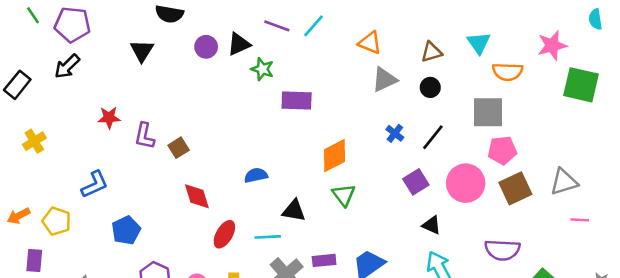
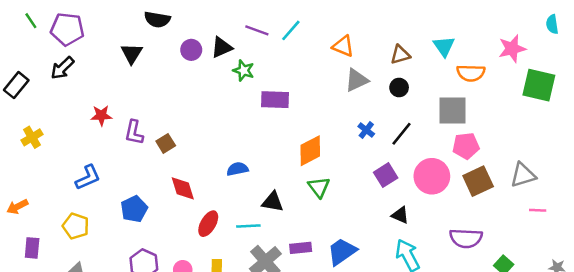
yellow pentagon: (57, 221) -> (76, 226), moved
blue pentagon: (126, 230) -> (134, 209), moved

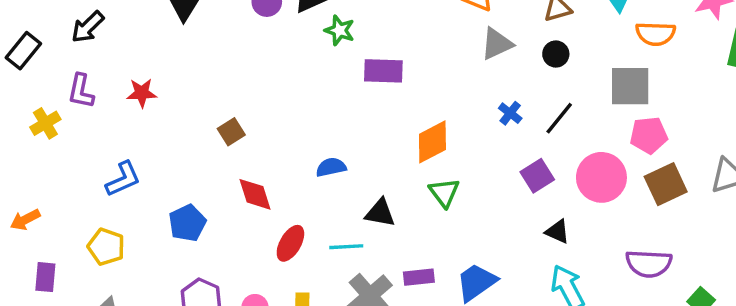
purple L-shape: (134, 132) -> (81, 91), moved

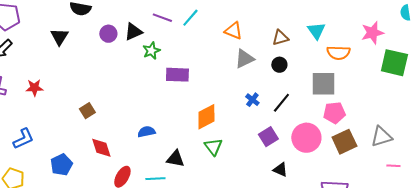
green star: (339, 30) -> (151, 51), turned 30

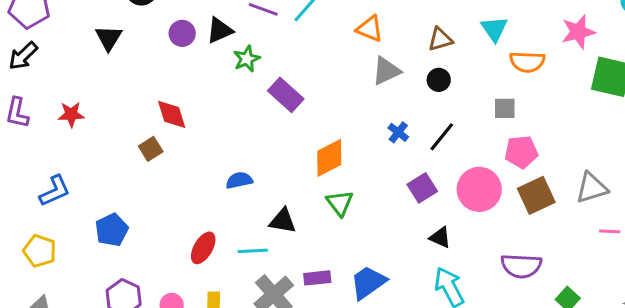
purple rectangle: (177, 75) -> (286, 95), turned 40
gray square: (323, 84) -> (505, 108), size x0.6
red diamond: (101, 148) -> (172, 114), moved

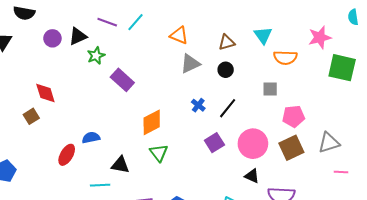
pink pentagon: (521, 152) -> (293, 116), moved
black triangle: (440, 237) -> (252, 176), moved
red ellipse: (203, 248) -> (67, 155), moved

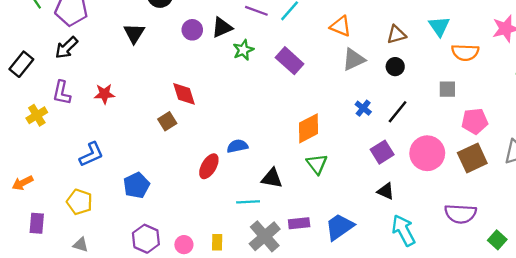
purple rectangle: (122, 80) -> (290, 61), moved
black triangle: (252, 176) -> (386, 191), moved

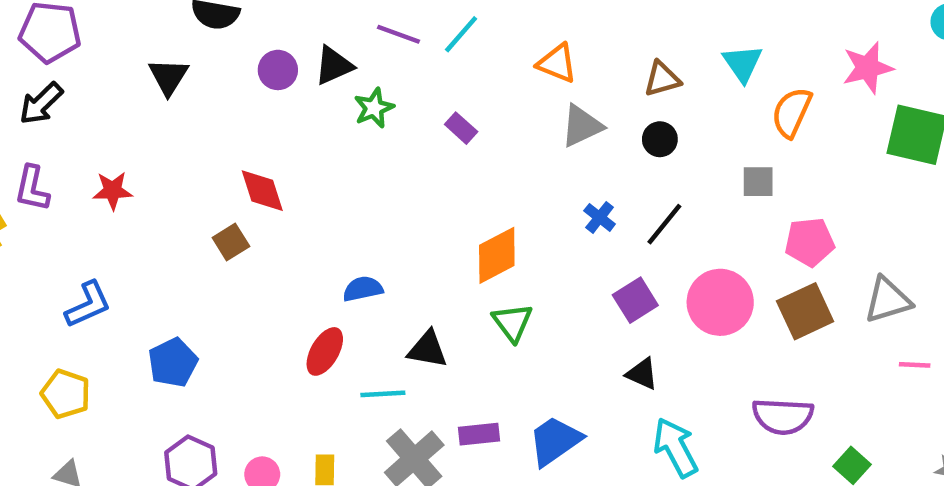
orange semicircle: (465, 52) -> (792, 112), turned 112
purple rectangle: (290, 61) -> (461, 128), size x0.6
red ellipse: (209, 166) -> (325, 351), moved

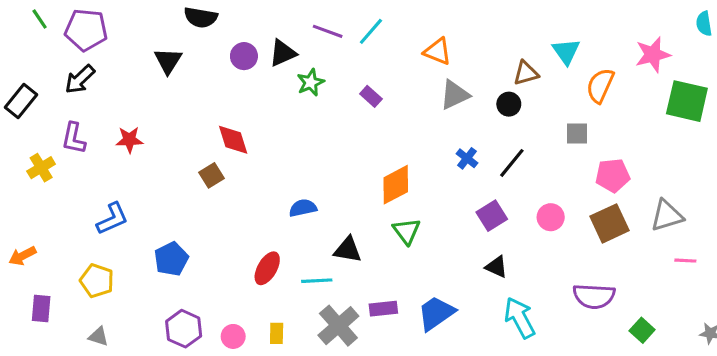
brown triangle: (662, 79) -> (526, 73), moved
pink circle: (720, 302) -> (551, 217), size x0.6
red ellipse: (325, 351) -> (267, 268), moved

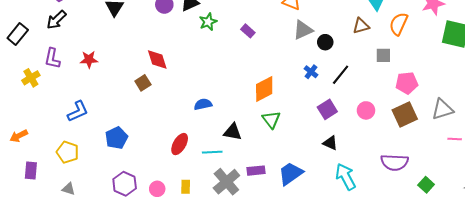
brown triangle: (526, 73) -> (361, 26), moved
black circle: (509, 104) -> (325, 42), moved

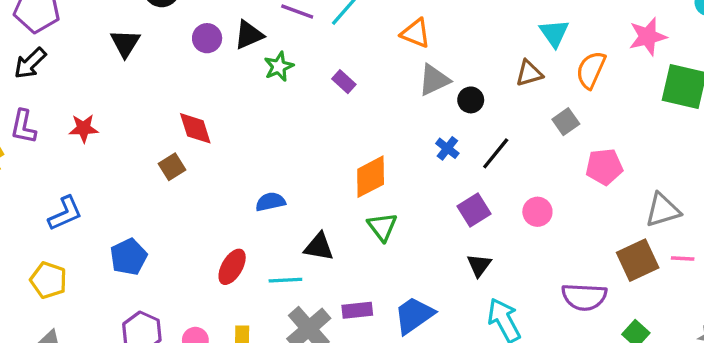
gray square: (383, 55) -> (566, 122), turned -35
brown square: (405, 114) -> (638, 260), moved
black triangle: (330, 143) -> (479, 265), turned 42

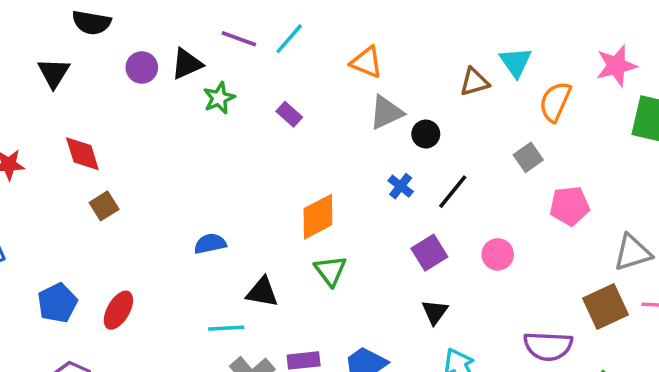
brown triangle: (529, 73) -> (474, 82), moved
red diamond: (195, 128) -> (82, 154), moved
red ellipse: (232, 267) -> (118, 310), moved

